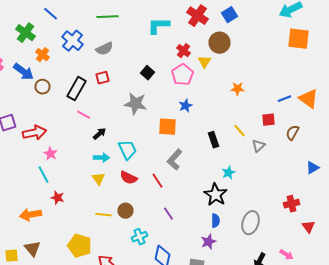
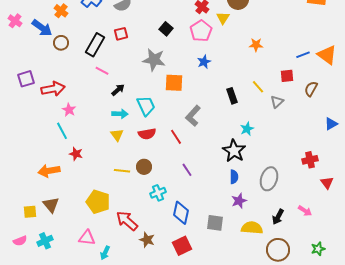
orange square: (168, 127) -> (174, 83), moved
red semicircle: (128, 178) -> (147, 134), turned -36
purple star: (208, 242) -> (239, 201), moved

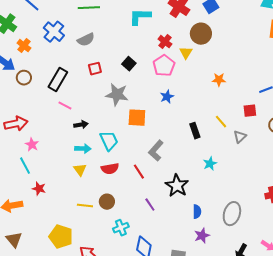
red square: (121, 34) -> (95, 69), moved
black arrow: (118, 90) -> (81, 125), turned 32
black star: (234, 151) -> (177, 186), moved

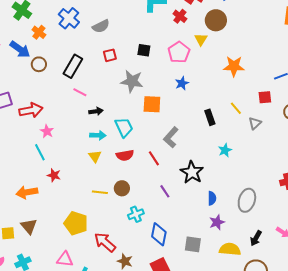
red cross: (165, 42) -> (180, 16), moved
black square: (129, 64) -> (144, 50), turned -32
orange star: (219, 80) -> (234, 66), size x1.5

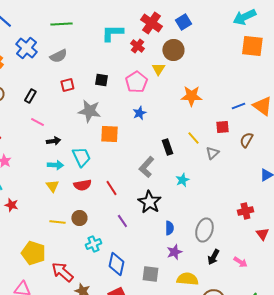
black rectangle: (73, 66) -> (30, 96), size x0.6
gray L-shape: (171, 137) -> (146, 167), moved
black arrow: (256, 238) -> (213, 257), moved

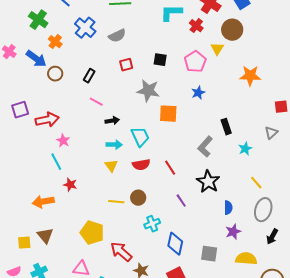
yellow line: (193, 138) -> (256, 183), moved
cyan star: (182, 180) -> (245, 149), moved

